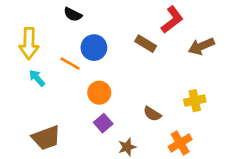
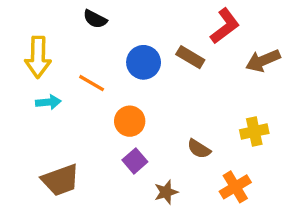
blue circle: (94, 48) -> (144, 62), moved
cyan arrow: (37, 78) -> (48, 102), turned 126

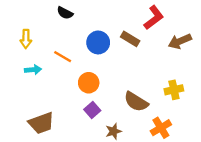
yellow arrow: (38, 57) -> (26, 39), size x0.7
brown semicircle: (199, 149) -> (136, 102), size x1.5

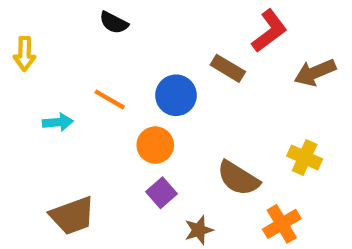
yellow arrow: (26, 39) -> (25, 54), moved
blue circle: (98, 42) -> (176, 95), moved
yellow cross: (174, 90) -> (305, 158), turned 36

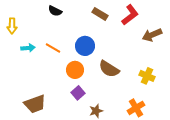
brown rectangle: (228, 68) -> (100, 14), moved
cyan arrow: (58, 122) -> (28, 48), moved
brown semicircle: (238, 178) -> (109, 69), moved

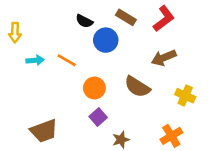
black semicircle: (55, 11) -> (84, 21), moved
brown arrow: (152, 35) -> (164, 58), moved
blue circle: (85, 46) -> (106, 40), moved

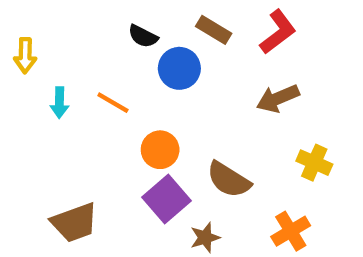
cyan arrow: (35, 60) -> (59, 103), turned 96
brown semicircle: (137, 87) -> (229, 180), moved
purple square: (98, 117) -> (167, 199), size x1.5

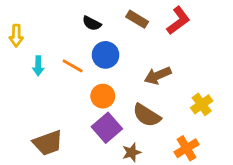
blue circle: (179, 68) -> (106, 55), moved
brown arrow: (278, 98) -> (158, 76), moved
yellow cross: (314, 163) -> (202, 104), turned 30

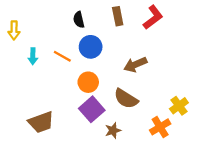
brown rectangle: (137, 19) -> (118, 16), turned 48
black semicircle: (92, 23) -> (79, 20), turned 49
yellow cross: (202, 104) -> (179, 106), moved

